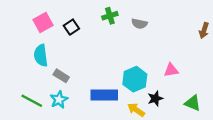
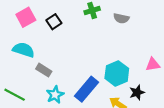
cyan semicircle: (41, 55) -> (24, 50), turned 115
blue rectangle: (104, 95) -> (86, 89), turned -50
cyan star: (59, 100) -> (55, 95), moved

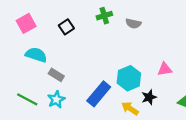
pink square: (26, 17) -> (26, 23), moved
cyan star: (55, 95) -> (56, 99), moved

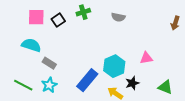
green cross: (104, 16) -> (83, 12), moved
pink square: (26, 23) -> (36, 17), moved, turned 30

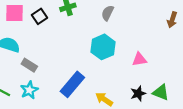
gray semicircle: (118, 17) -> (108, 13), turned 104
cyan hexagon: (114, 66) -> (103, 47), moved
black star: (132, 83) -> (138, 93), moved

